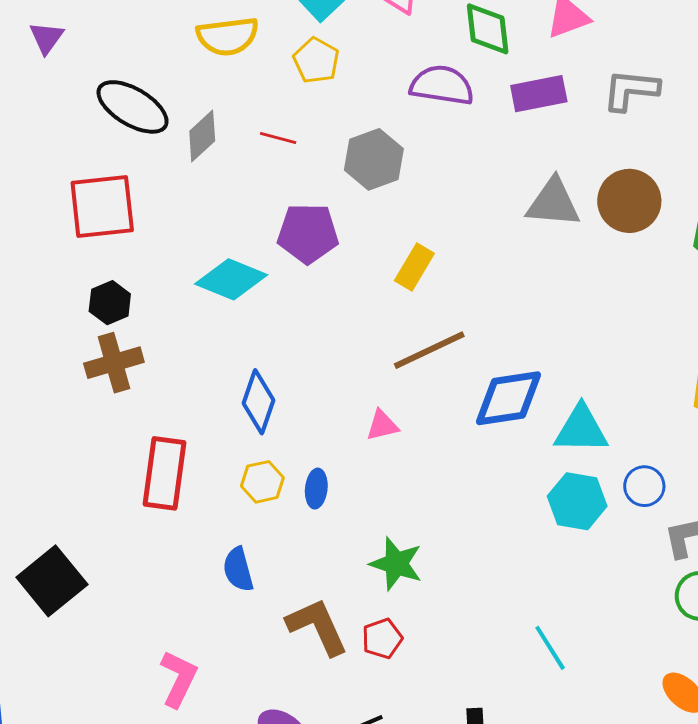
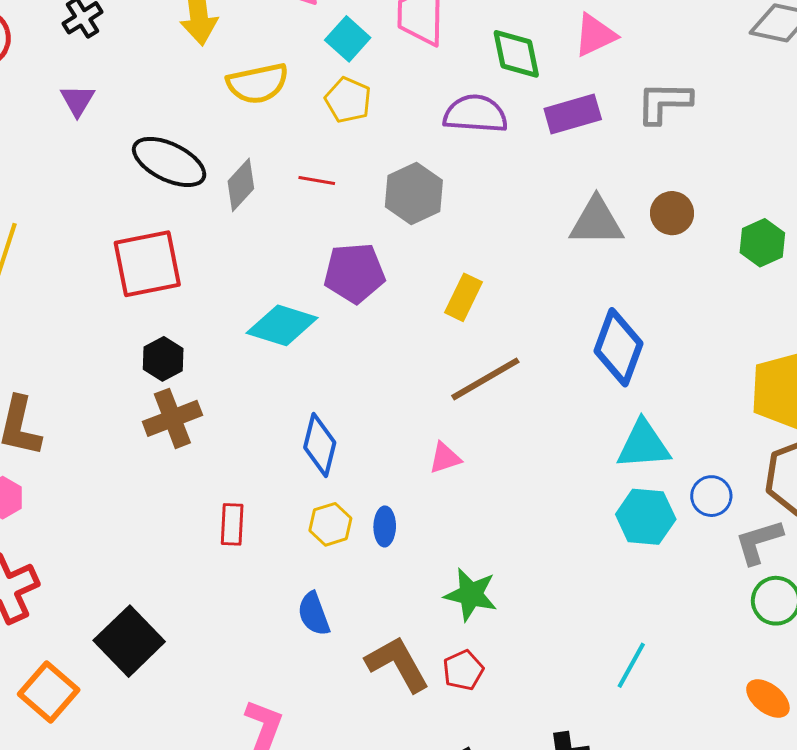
brown circle: (629, 201) -> (672, 213), size x0.7
blue diamond: (509, 398) -> (618, 347), moved, turned -56
red rectangle: (164, 473) -> (232, 524), size x0.6
cyan line: (550, 648) -> (631, 665), turned 66

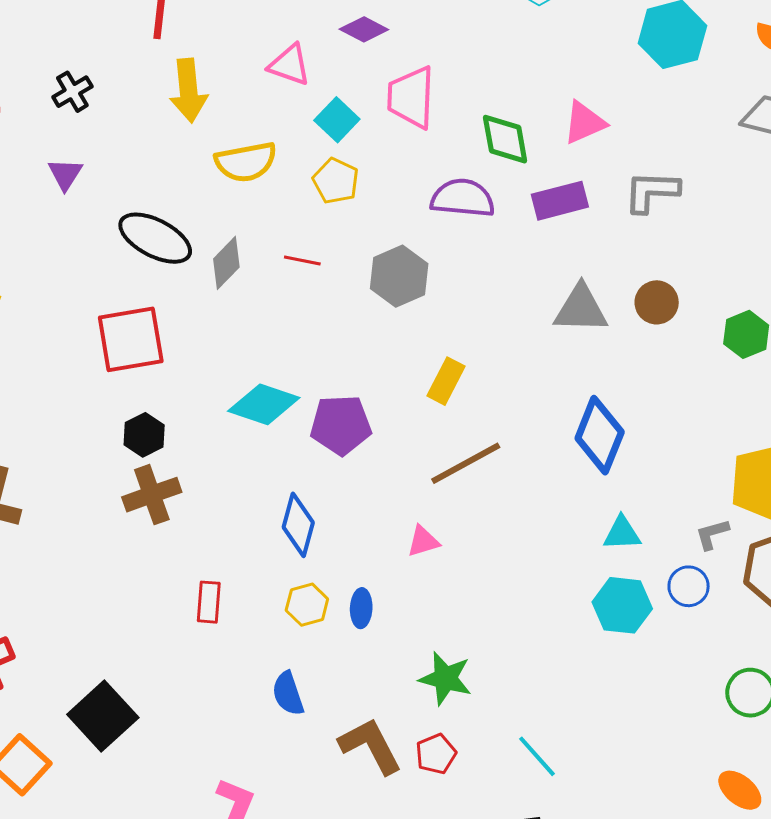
purple pentagon: (354, 273) -> (341, 425), moved
cyan triangle: (643, 445) -> (622, 533), size x0.7
gray L-shape: (759, 542) -> (712, 534), moved, size x0.7
cyan line: (631, 665) -> (537, 756), moved, turned -72

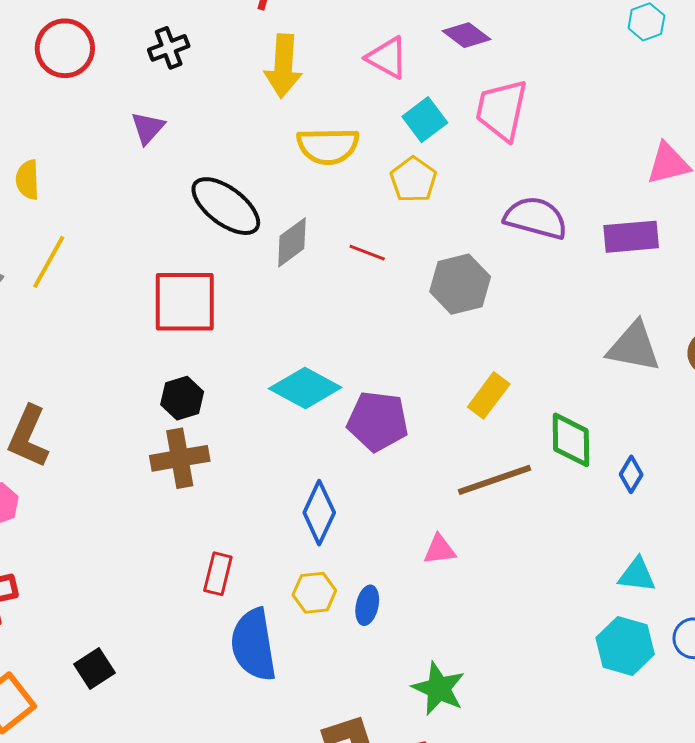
green diamond: (505, 139) -> (571, 440), moved
blue diamond: (600, 435) -> (631, 474), size x0.5
blue semicircle: (288, 694) -> (254, 645), moved, size x1.6
black square: (103, 716) -> (94, 668), size x0.6

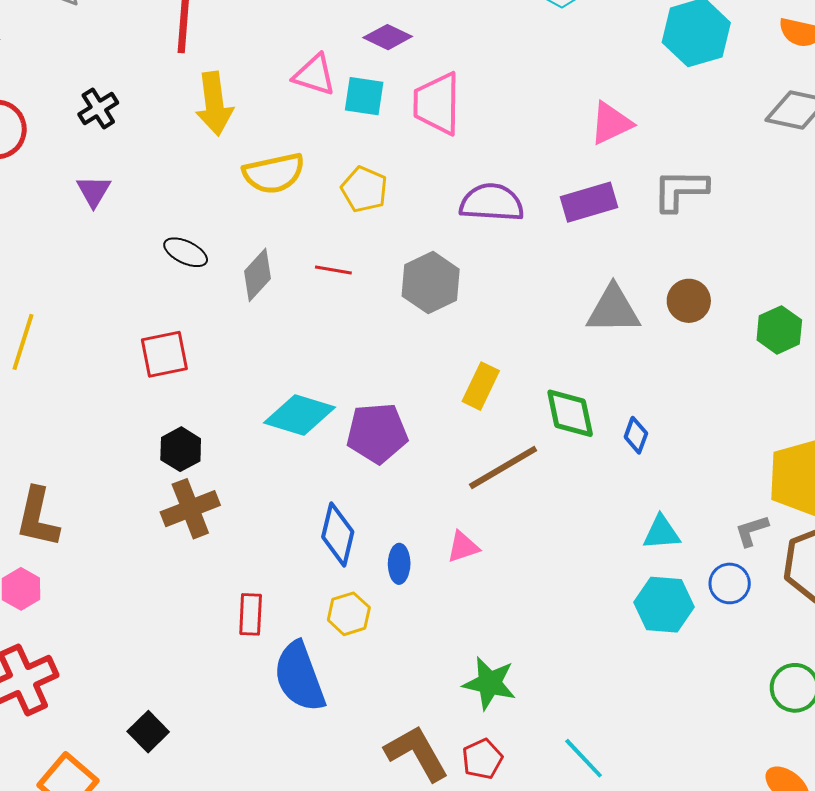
cyan square: (425, 120) -> (364, 96), moved, turned -33
black ellipse: (226, 206) -> (186, 252), size x0.6
red square: (185, 302) -> (164, 354), size x0.7
blue ellipse: (367, 605) -> (399, 564), moved

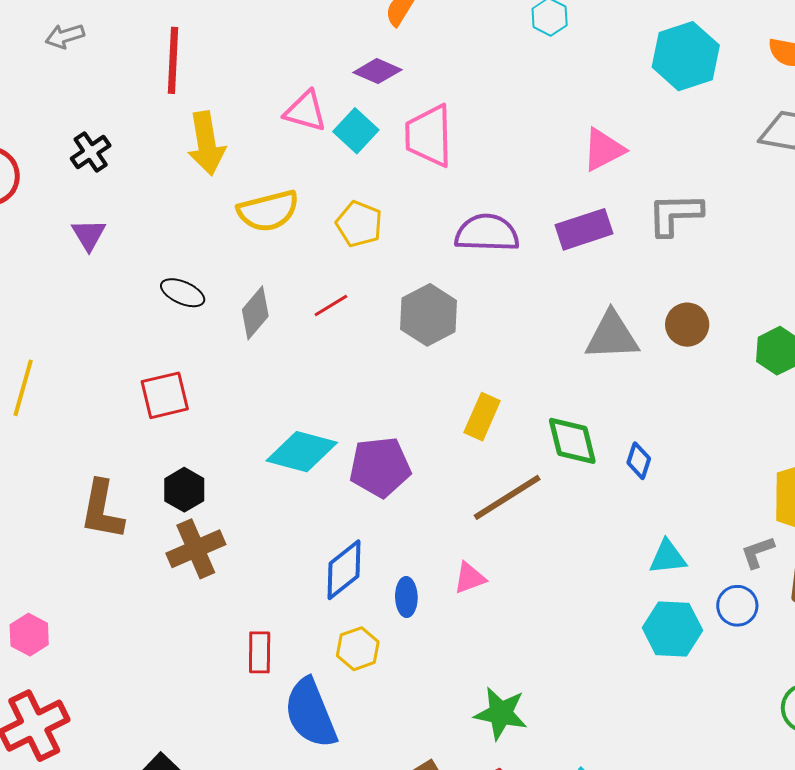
cyan square: (364, 96) -> (356, 131), turned 36
red line: (333, 270) -> (331, 306), turned -39
brown L-shape: (37, 517) -> (102, 510), moved
blue diamond: (338, 534) -> (344, 570), turned 40

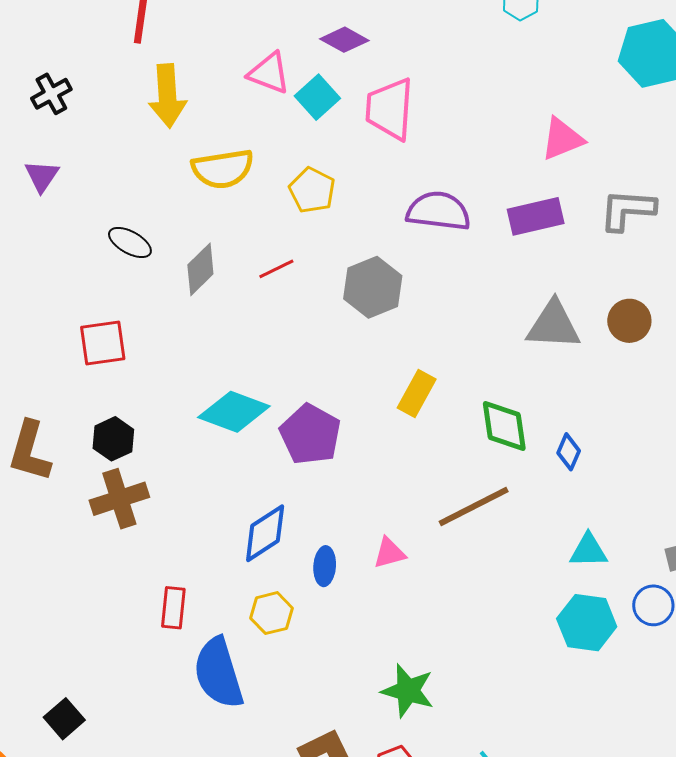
purple pentagon: (380, 467) -> (310, 434), turned 30
brown line: (507, 497) -> (474, 507), moved

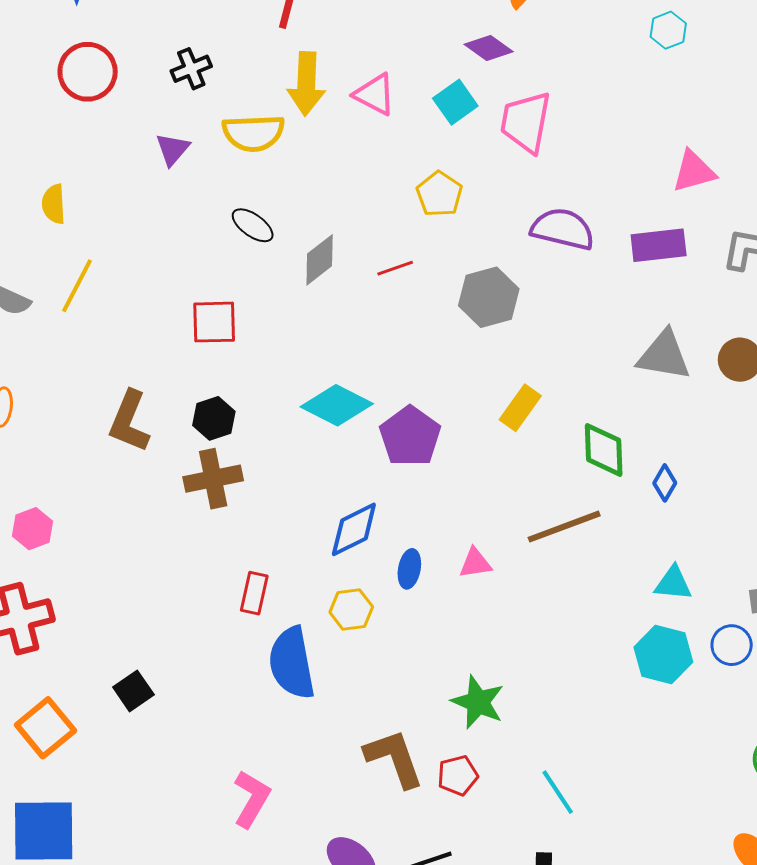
pink triangle: (269, 73) -> (375, 94), moved
yellow semicircle: (223, 169) -> (253, 133), moved

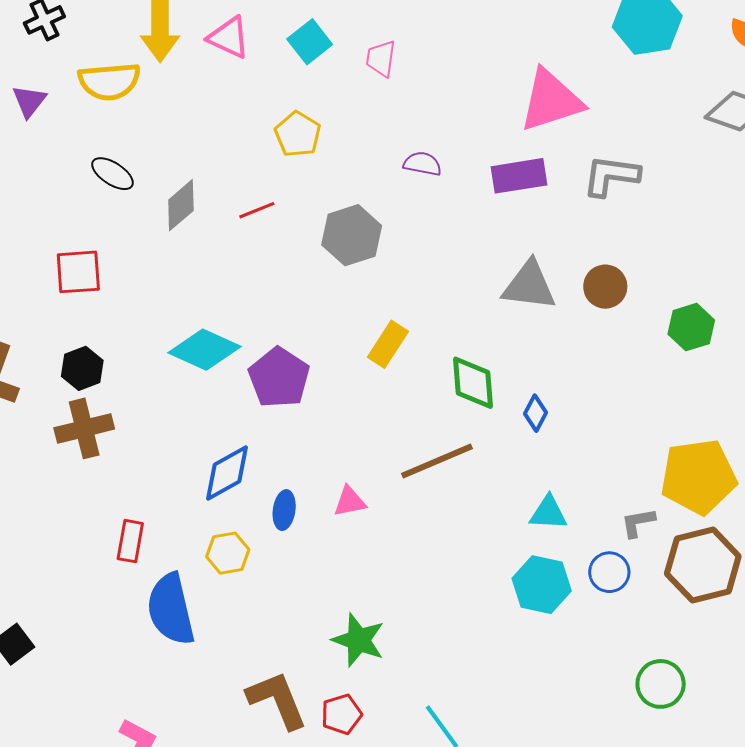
pink trapezoid: (526, 122) -> (381, 58), size x0.6
pink triangle: (694, 171) -> (551, 100), size x1.5
purple semicircle: (563, 229) -> (422, 164), size x0.6

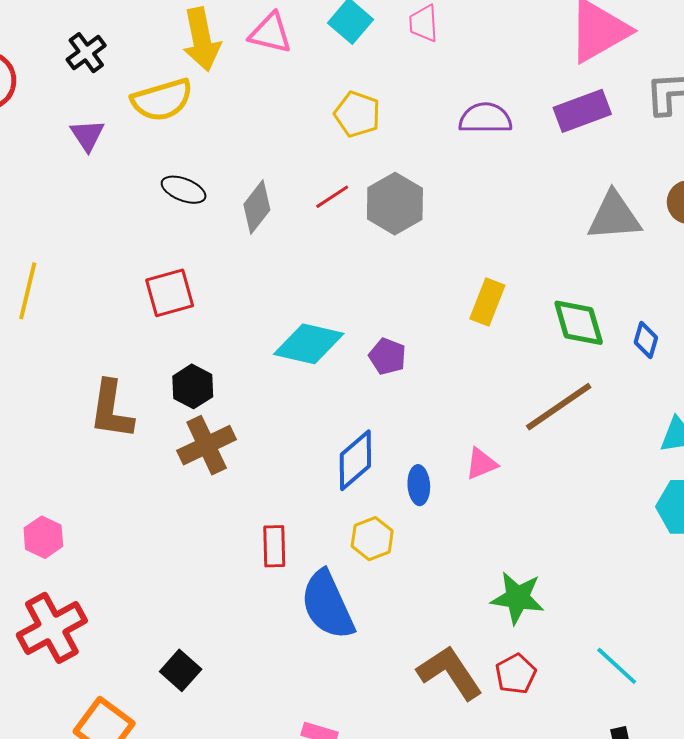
purple semicircle: (422, 164) -> (485, 118), size x1.4
gray hexagon: (352, 235) -> (395, 204), moved
purple pentagon: (279, 378) -> (387, 356), size x0.6

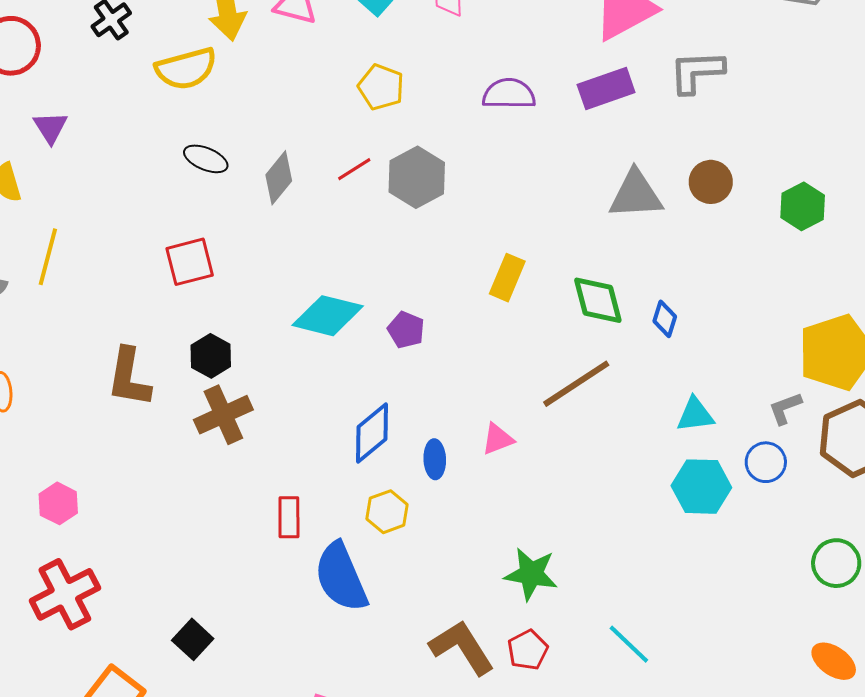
purple triangle: (87, 135) -> (50, 127), moved

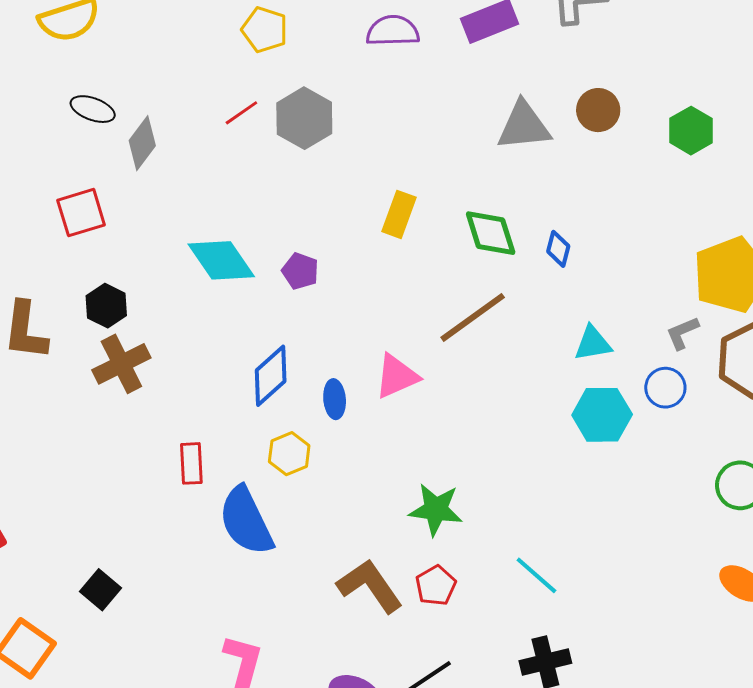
gray diamond: (279, 178) -> (142, 143), moved
cyan diamond: (328, 316) -> (221, 260), turned 44
pink triangle: (498, 439) -> (397, 376), size x1.4

